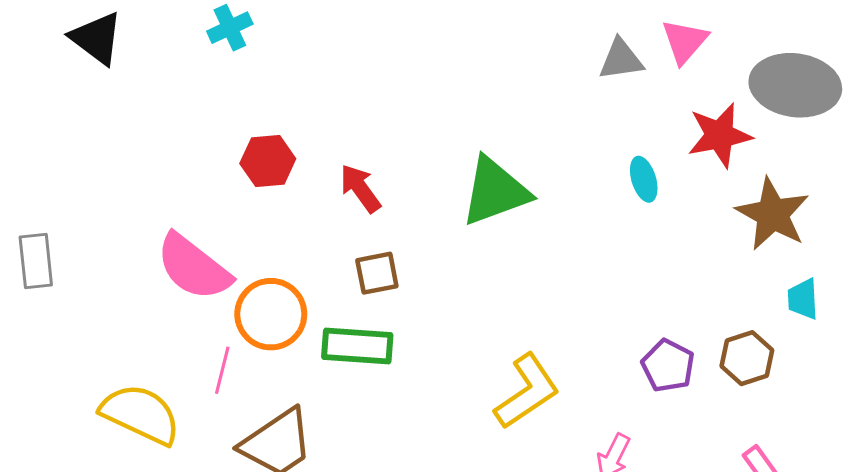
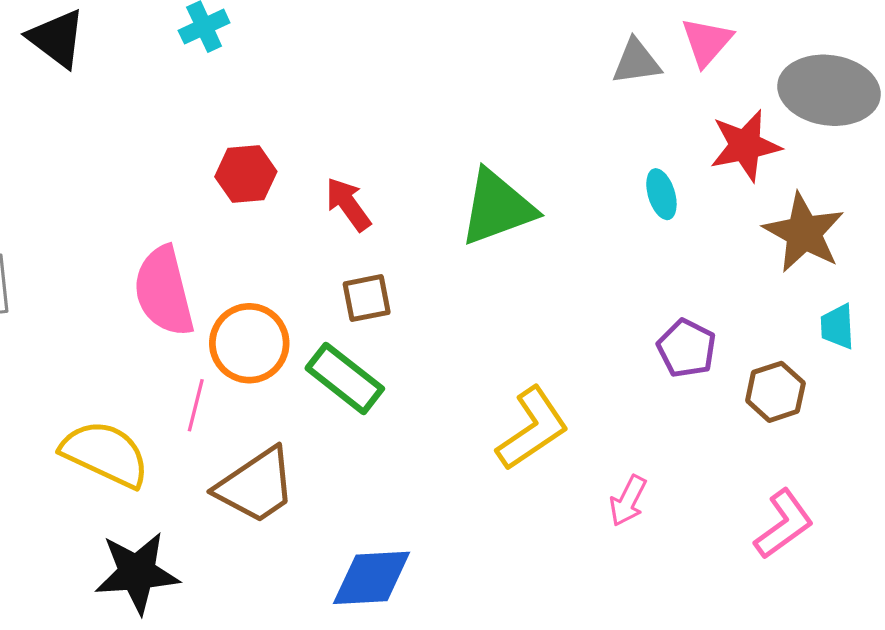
pink semicircle: (193, 267) -> (164, 291), turned 38
green rectangle: (357, 346) -> (345, 378), turned 34
purple pentagon: (668, 366) -> (687, 348), moved

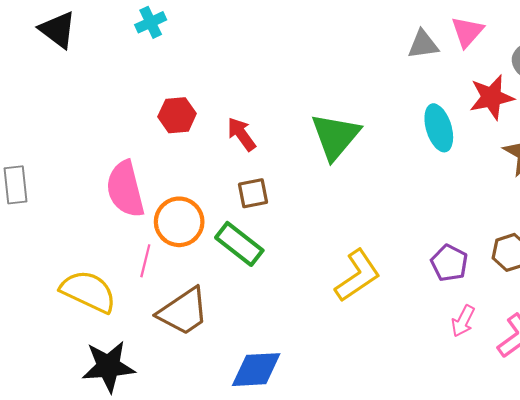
cyan ellipse: (661, 194) -> (439, 128), size x1.5
green triangle: (497, 208) -> (335, 136), turned -30
purple pentagon: (687, 348) -> (449, 263), moved
pink arrow: (628, 501) -> (463, 321), moved

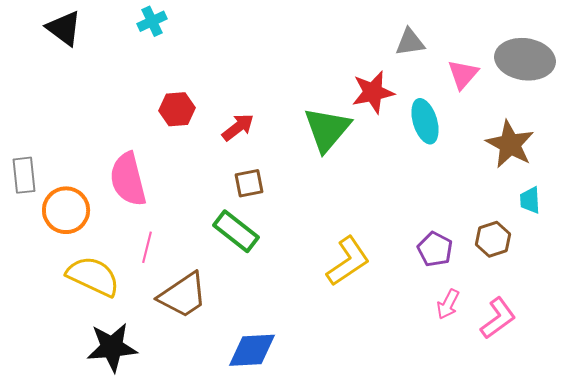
pink triangle: (467, 32) -> (463, 74), moved
red star: (492, 97) -> (373, 92), moved
red arrow: (241, 134) -> (238, 127), turned 88
orange circle: (179, 222) -> (66, 210), moved

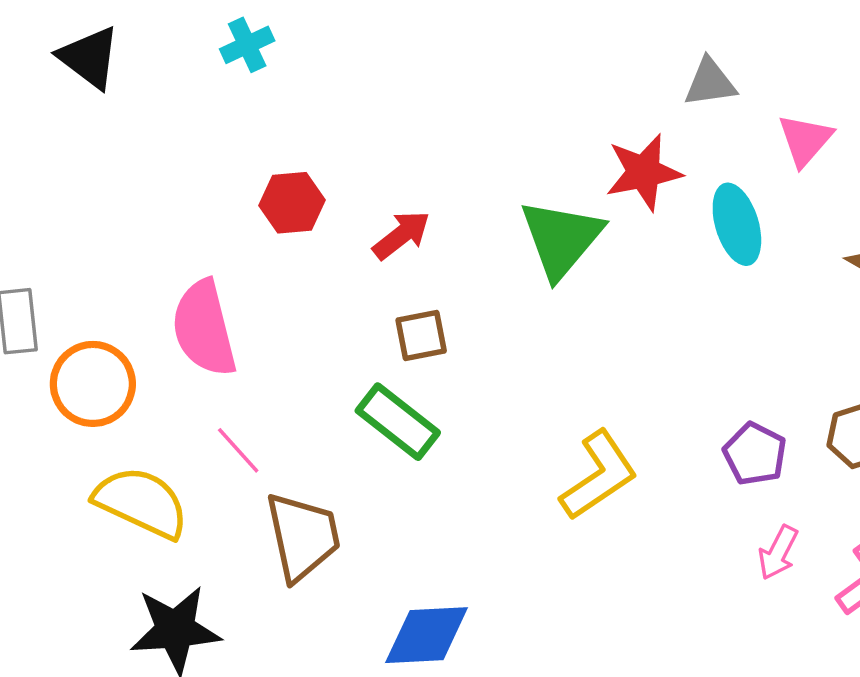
pink line: (147, 247) -> (238, 450), turned -56
brown trapezoid: (183, 295) -> (303, 536), turned -68

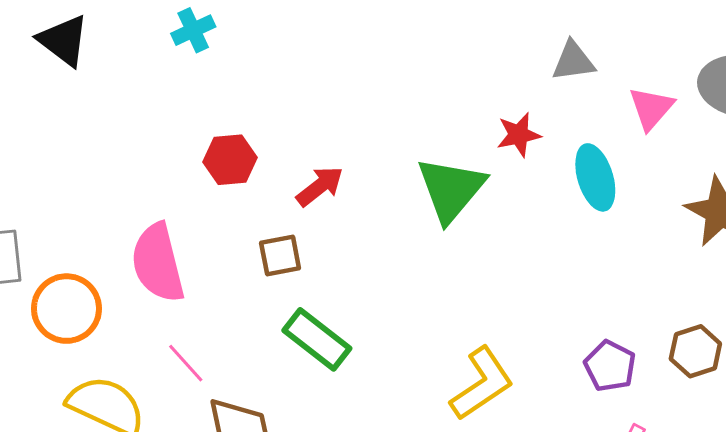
red star: (644, 172) -> (519, 135), size x0.7
brown square: (421, 336) -> (280, 256), moved

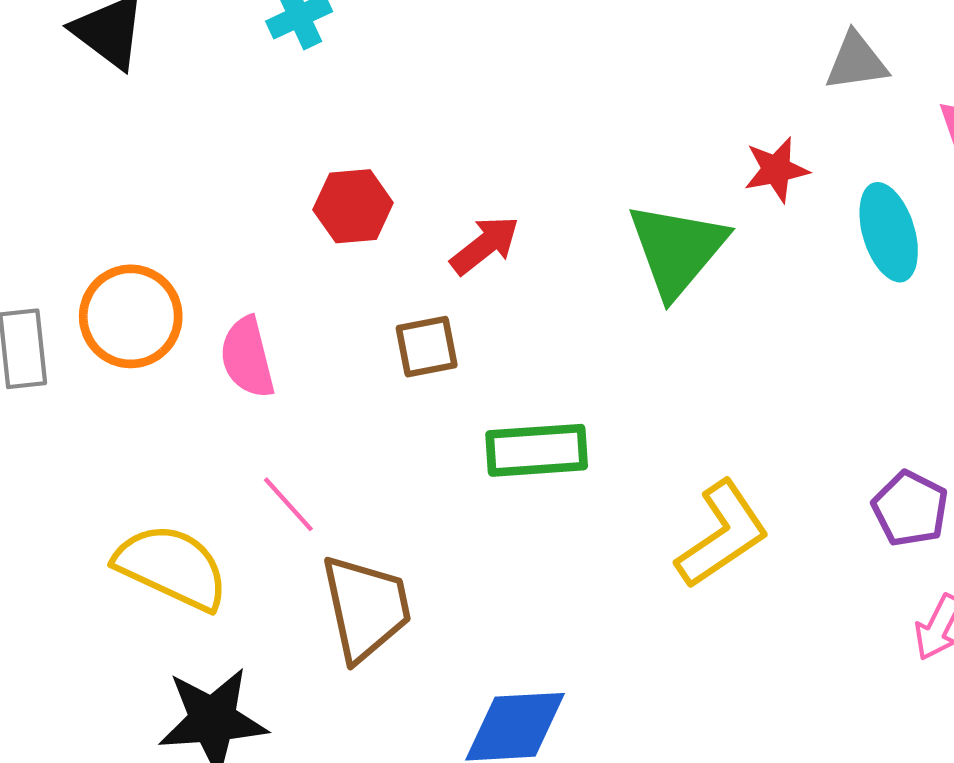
pink semicircle: (158, 263) -> (247, 357), size x0.7
orange circle: (66, 309) -> (131, 316), moved
green rectangle: (317, 339) -> (537, 450), moved, turned -42

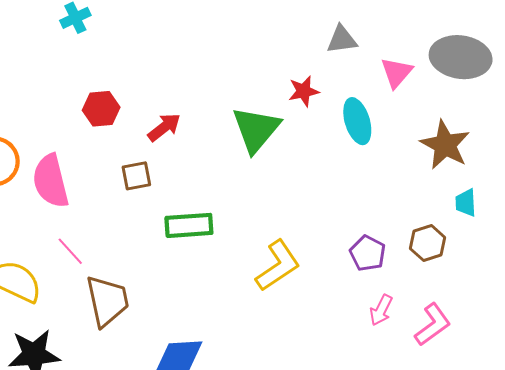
pink semicircle: (247, 357) -> (51, 181), size x1.4

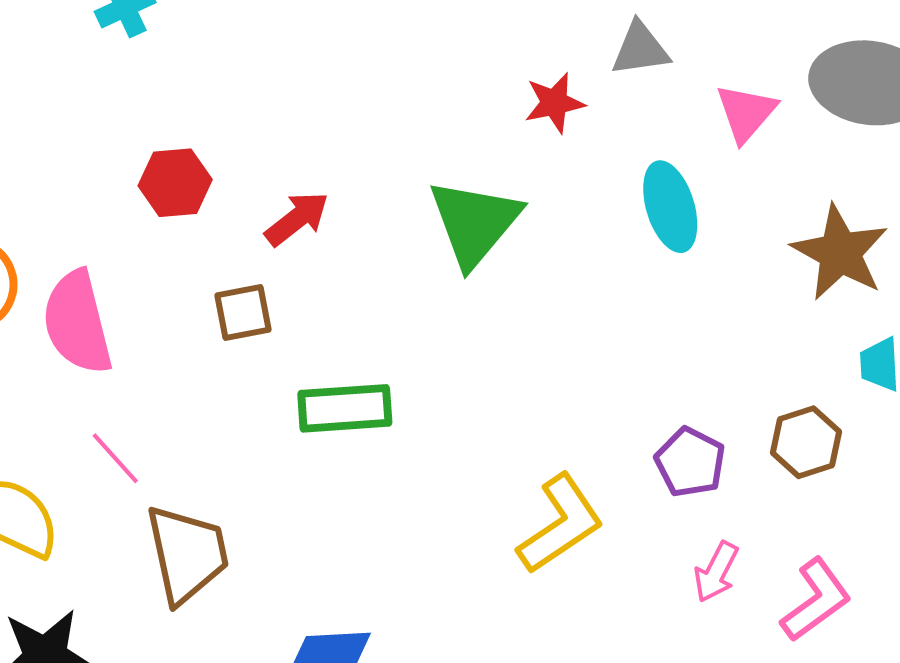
red star: (304, 91) -> (554, 103), moved
yellow L-shape: (278, 266) -> (560, 524), moved

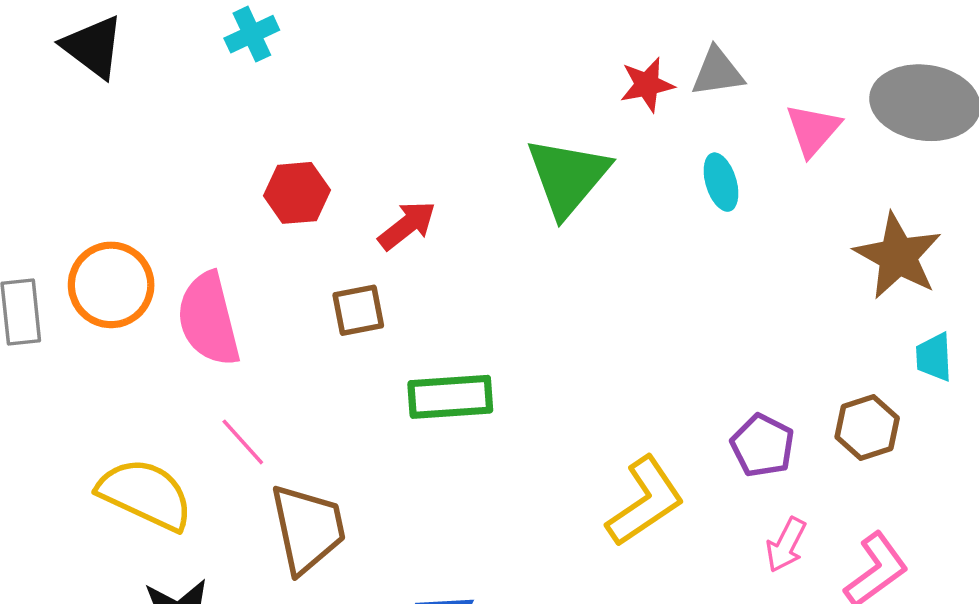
red star: (554, 103) -> (647, 85), moved
cyan ellipse: (670, 207) -> (721, 182), moved, size x0.7
green triangle: (475, 223) -> (568, 177), moved

